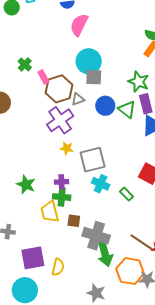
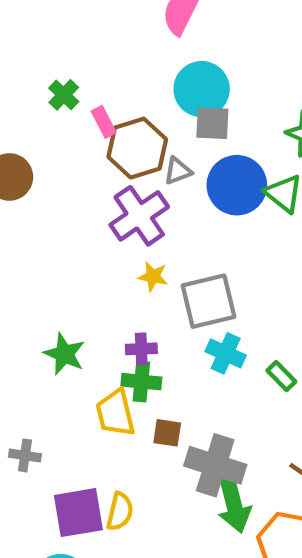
blue circle: (105, 106) -> (237, 185), size x1.4
yellow semicircle: (58, 267) -> (120, 512), moved

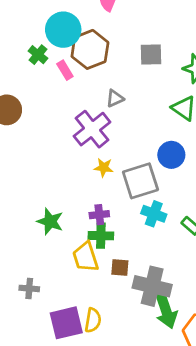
cyan circle: (202, 89) -> (63, 30), moved
gray square: (212, 123) -> (151, 55), moved
brown hexagon: (137, 148) -> (90, 49), moved
blue circle: (237, 185) -> (171, 155), moved, size x0.7

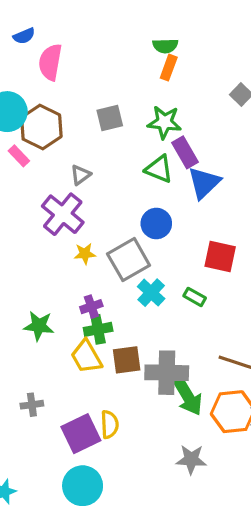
cyan cross: (154, 214) -> (151, 293), turned 35
brown square: (120, 268) -> (127, 360), size x1.4

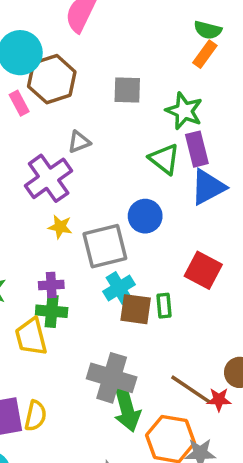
green rectangle: (195, 297) -> (164, 306), turned 40
brown square: (127, 360) -> (136, 309), moved

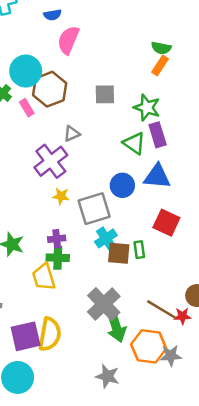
blue triangle: (208, 187) -> (157, 176), moved, turned 36
gray cross: (112, 378) -> (104, 304), turned 32
yellow semicircle: (35, 416) -> (50, 334), size x1.5

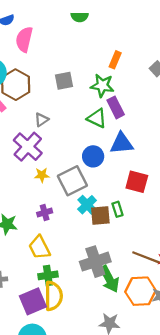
green semicircle: (161, 48) -> (80, 17), moved
orange rectangle: (160, 65) -> (115, 60), moved
green cross: (58, 258) -> (48, 275), moved
gray cross: (104, 304) -> (95, 262), turned 36

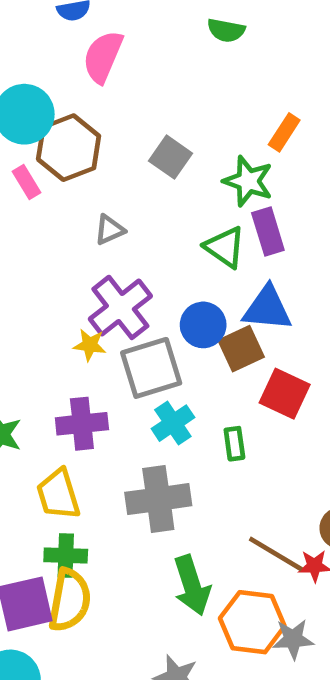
gray square: (64, 81) -> (171, 157), turned 36
purple cross: (28, 147) -> (120, 307), moved
purple cross: (45, 213) -> (82, 424), size x1.5
brown square: (100, 216) -> (241, 349), moved, turned -30
gray cross: (95, 262) -> (158, 499), moved

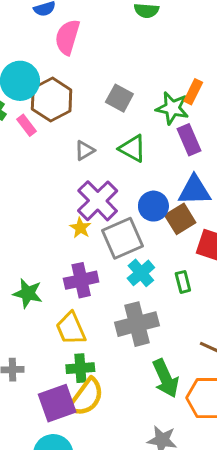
orange rectangle: (284, 132) -> (193, 92), moved
green triangle: (225, 247) -> (132, 148), moved
yellow star: (90, 345) -> (80, 228), turned 30
yellow semicircle: (70, 600) -> (86, 397), turned 33

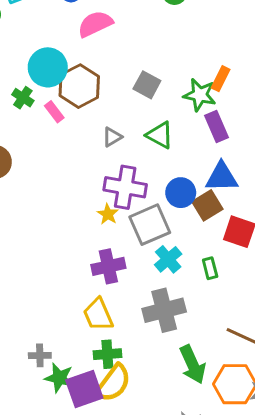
pink semicircle: (67, 37) -> (95, 24), turned 48
purple cross: (98, 201) -> (125, 187), turned -36
green star: (28, 293) -> (59, 378), moved

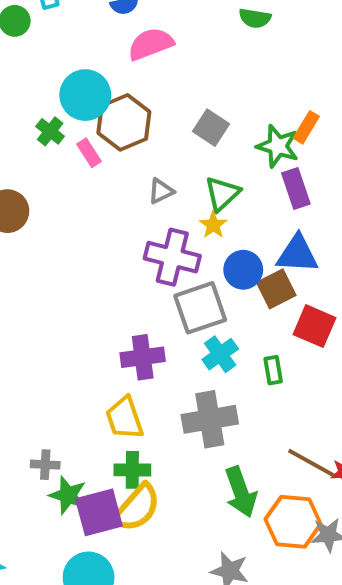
green triangle: (160, 135) -> (222, 194), turned 44
yellow star: (108, 214) -> (213, 225), moved

